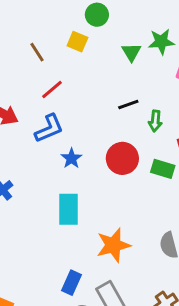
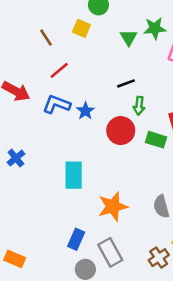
green arrow: (155, 121) -> (139, 106), moved
blue L-shape: (49, 128) -> (57, 104), turned -136
blue star: (71, 158) -> (85, 111), moved

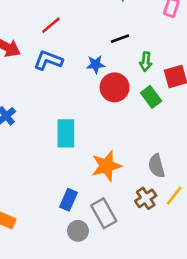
green arrow: (139, 106) -> (146, 62), moved
blue star: (85, 111) -> (96, 64), moved, turned 30
green rectangle: (156, 140) -> (151, 97), turned 36
brown cross: (159, 258) -> (146, 198), moved

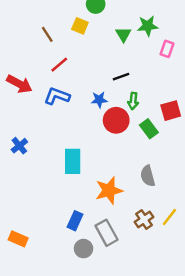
green arrow: (146, 62) -> (133, 101), moved
gray semicircle: (156, 166) -> (148, 176), moved

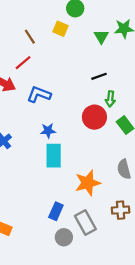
red line: (59, 65) -> (23, 63), moved
blue star: (99, 100) -> (48, 131), moved
brown cross: (144, 220) -> (121, 210), turned 30

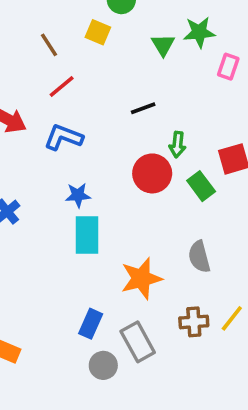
red line: (23, 63) -> (62, 87), moved
black line: (99, 76) -> (143, 108), moved

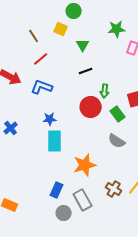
green triangle: (163, 45) -> (83, 45), moved
gray semicircle: (199, 257) -> (117, 141), moved, turned -42
brown cross: (194, 322) -> (114, 189), turned 35

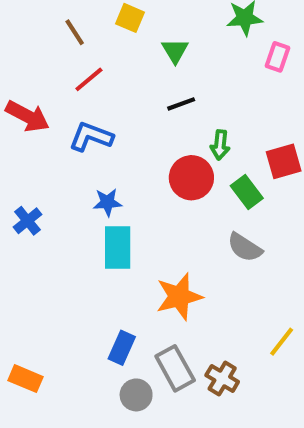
brown cross: (114, 189) -> (222, 379), moved

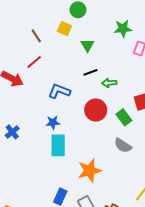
red line: (89, 79) -> (34, 62), moved
blue L-shape: (91, 137) -> (59, 91), moved
green arrow: (220, 145) -> (109, 83), moved, turned 80

